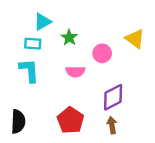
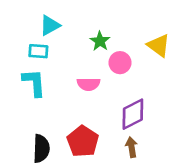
green star: (69, 38) -> (100, 41), moved
black semicircle: (18, 122) -> (41, 149), moved

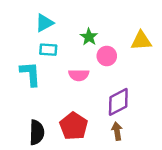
yellow triangle: (159, 45) -> (141, 41), turned -40
cyan rectangle: (38, 51) -> (48, 50), moved

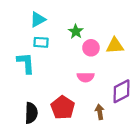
yellow triangle: (141, 41) -> (115, 46), moved
pink semicircle: (79, 75) -> (86, 77), moved
purple diamond: (118, 102) -> (121, 91), moved

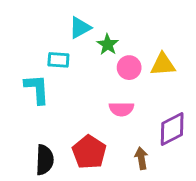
cyan triangle: (38, 20) -> (80, 28), moved

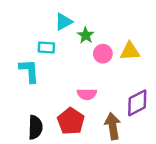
pink semicircle: (121, 109) -> (87, 94), moved
brown arrow: (141, 158) -> (113, 126), size x1.5

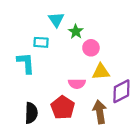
cyan triangle: (64, 22) -> (56, 20), turned -35
yellow triangle: (130, 51) -> (101, 72), moved

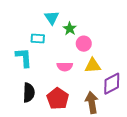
pink semicircle: (77, 84) -> (65, 67), moved
black semicircle: (31, 113) -> (29, 93), moved

